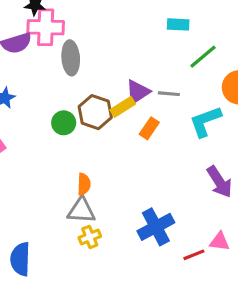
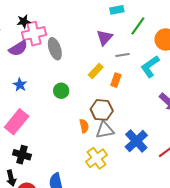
purple triangle: (138, 92) -> (104, 38), moved
brown hexagon: (95, 112) -> (102, 110), moved
gray triangle: (81, 210) -> (105, 130), moved
yellow cross: (90, 237) -> (96, 158), size x1.5

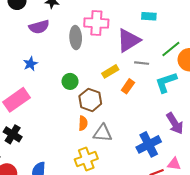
green line: (138, 26) -> (171, 49), moved
pink cross: (34, 34) -> (96, 23), moved
purple triangle: (104, 38) -> (129, 40), size x1.4
brown hexagon: (102, 110) -> (90, 100), moved
blue cross: (136, 141) -> (149, 144), moved

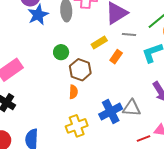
blue star: (30, 64) -> (38, 15), moved, size x1.5
gray triangle: (103, 133) -> (132, 108), moved
blue cross: (149, 144) -> (111, 111), moved

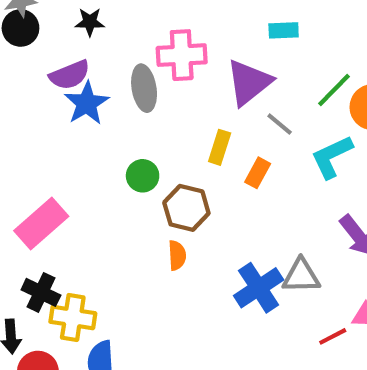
gray line: (129, 35) -> (280, 124), turned 40
yellow rectangle: (99, 43) -> (220, 147), turned -35
yellow cross: (77, 126) -> (73, 318), moved, turned 35

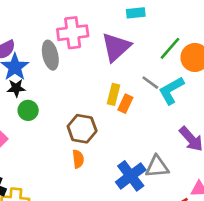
black star: (90, 22) -> (16, 88), moved
gray line: (280, 124) -> (150, 83), moved
yellow rectangle: (220, 147) -> (114, 94), moved
green circle: (143, 176) -> (28, 110), moved

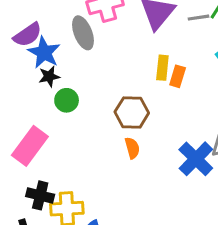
gray line: (150, 83) -> (198, 18), moved, turned -36

